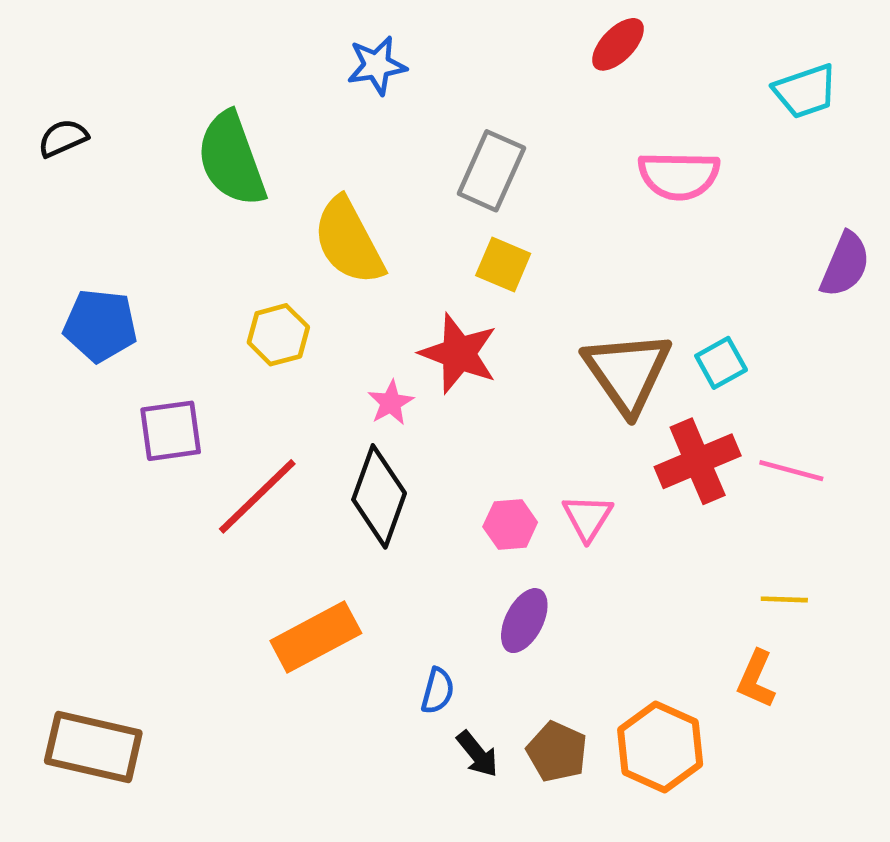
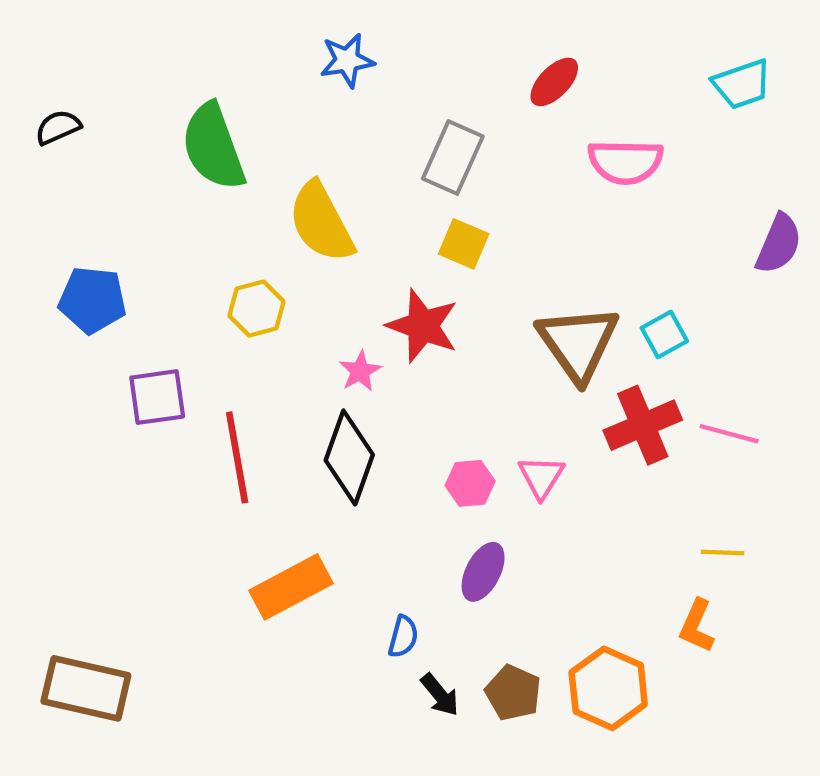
red ellipse: (618, 44) -> (554, 82), moved
red line: (257, 496) -> (237, 457), turned -56

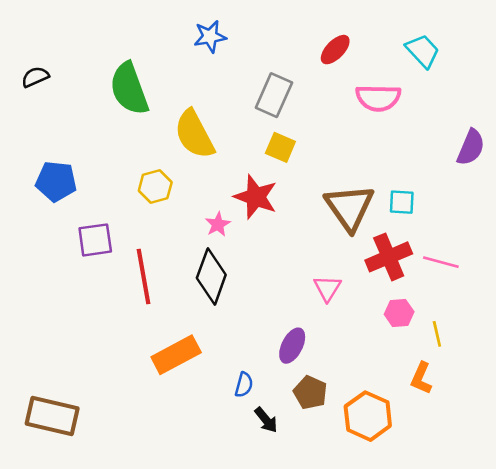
cyan trapezoid: (742, 84) -> (423, 51), moved, turned -114
cyan square: (664, 334) -> (402, 202), turned 32
pink hexagon: (470, 483) -> (399, 313), moved
yellow line: (723, 552) -> (437, 334), turned 75
brown pentagon: (513, 693) -> (310, 393), moved

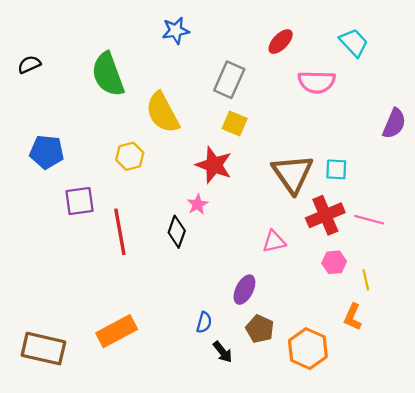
pink star: (218, 224) -> (198, 204), moved
black diamond: (211, 276) -> (177, 232), size x0.7
pink triangle: (327, 288) -> (274, 242), turned 45
orange rectangle: (176, 355) -> (117, 331), moved

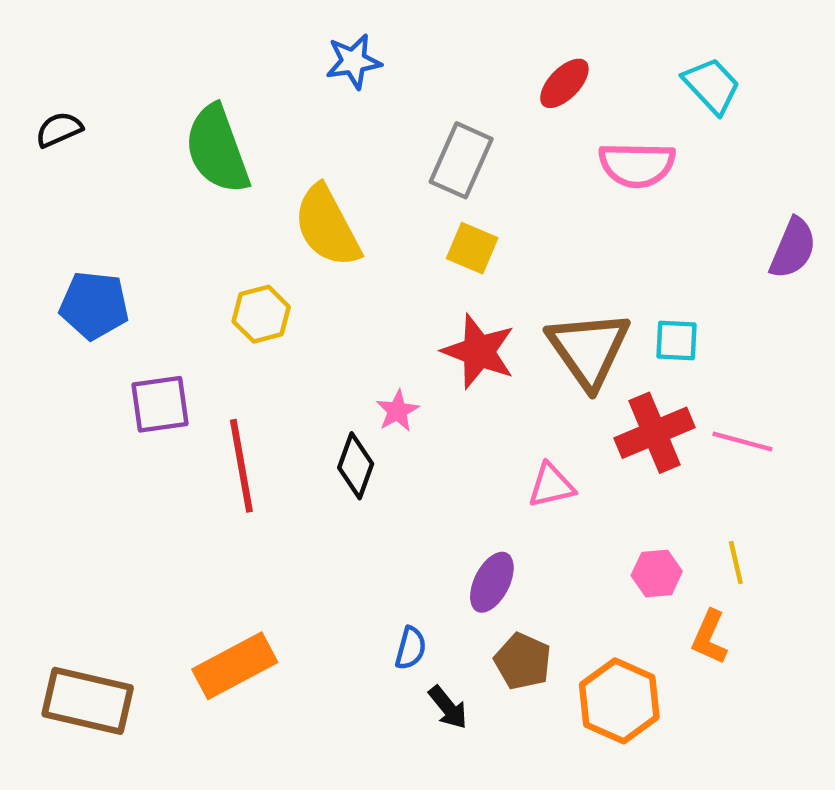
red star: (214, 165) -> (479, 351), moved
pink hexagon: (334, 262) -> (657, 573), moved

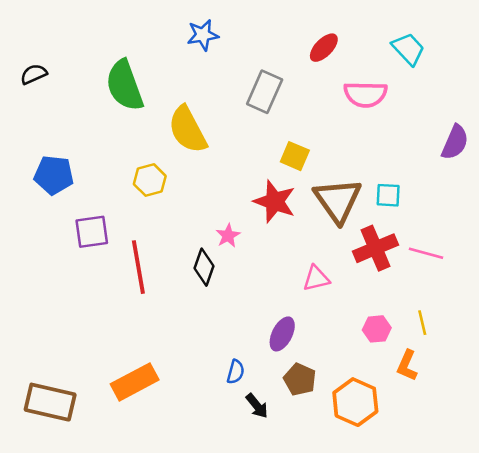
yellow square: (472, 248) -> (295, 156), moved

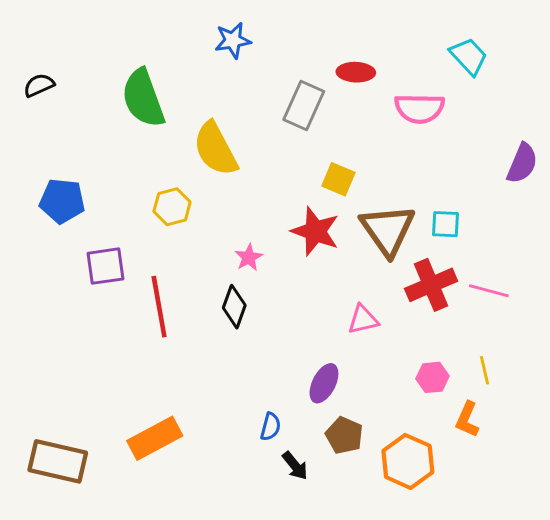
red ellipse: (324, 48) -> (356, 72), moved, turned 48
pink star: (228, 236) -> (249, 257), moved

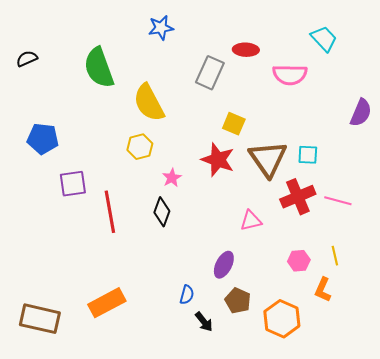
yellow hexagon: (172, 207) -> (140, 147), moved

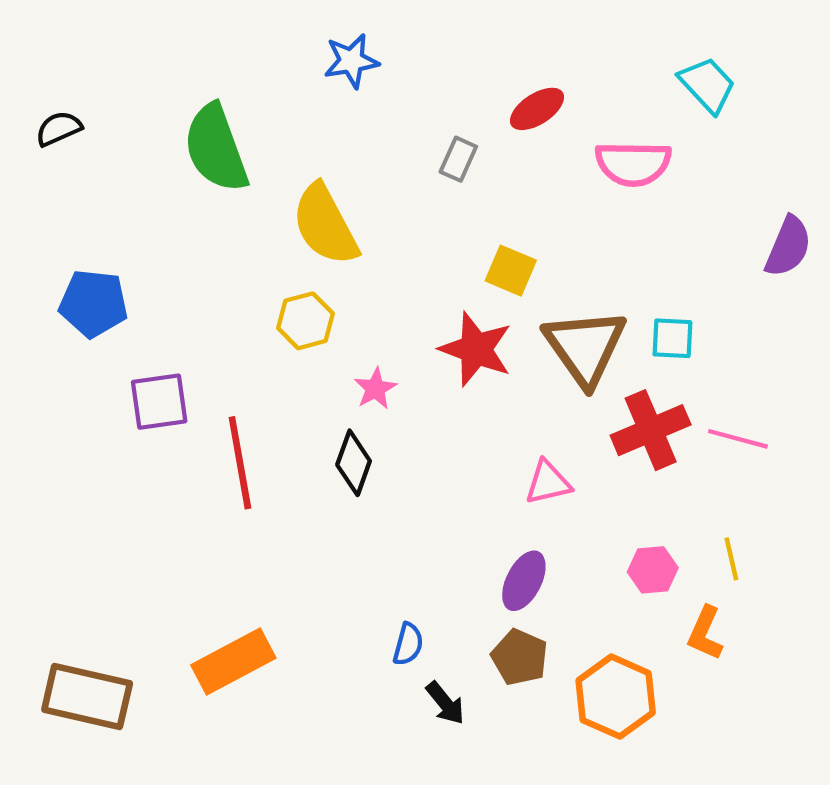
red ellipse: (246, 50) -> (537, 109), turned -35
gray rectangle: (210, 73) -> (458, 159), size x0.6
purple ellipse: (224, 265) -> (524, 581), moved

